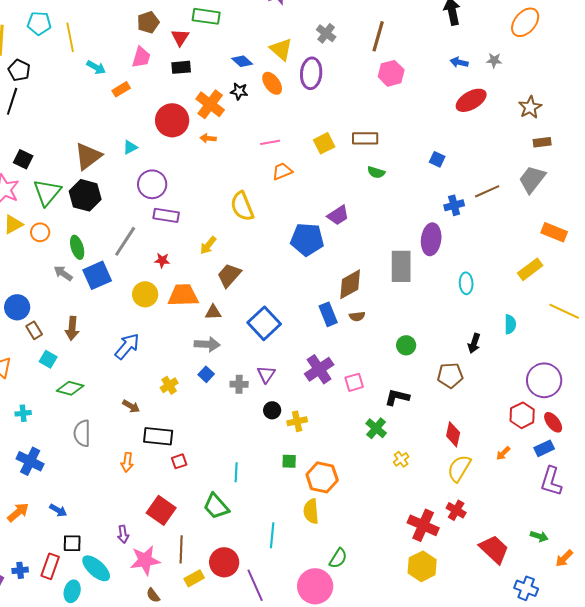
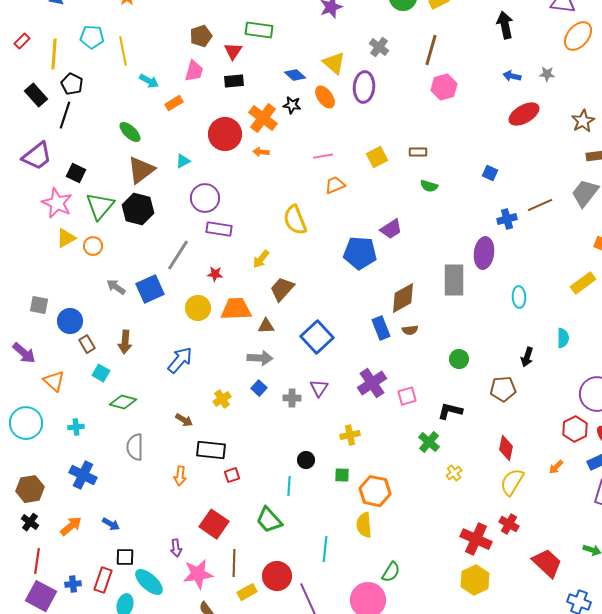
brown rectangle: (365, 138) -> (418, 152), size x0.7
green ellipse: (77, 247) -> (130, 132), moved, turned -30
black circle: (272, 410) -> (306, 460), moved

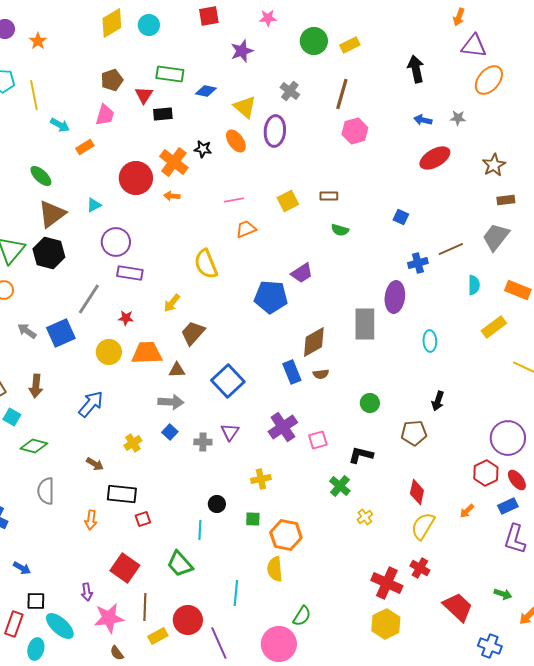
blue diamond: (295, 75) -> (206, 91), moved, turned -30
black rectangle: (234, 81) -> (163, 114), moved
cyan semicircle: (563, 338) -> (474, 285), moved

